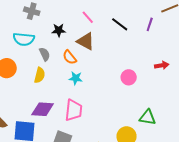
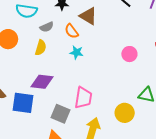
gray semicircle: (45, 54) -> (47, 27), turned 88
pink trapezoid: (74, 110) -> (83, 98), moved

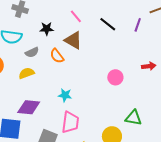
yellow semicircle: (41, 48) -> (27, 73), turned -126
cyan star: (76, 52) -> (65, 95), moved

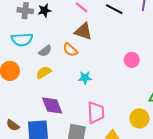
black star: (47, 29) -> (44, 10), moved
cyan star: (65, 95) -> (85, 78), moved
purple diamond: (29, 107) -> (52, 105), turned 75

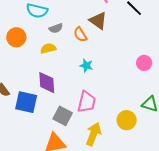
pink circle: (132, 60) -> (144, 63), moved

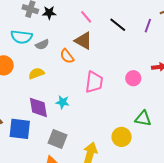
gray semicircle: (56, 28) -> (42, 45), moved
cyan star: (86, 66) -> (63, 102), moved
pink trapezoid: (87, 102) -> (94, 82), moved

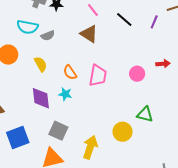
orange semicircle: (67, 56) -> (70, 72), moved
yellow semicircle: (36, 73) -> (41, 64), turned 77
blue square: (20, 129) -> (18, 138), moved, turned -30

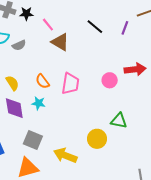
pink line: (93, 10) -> (48, 25), moved
yellow semicircle: (41, 64) -> (12, 83), moved
red arrow: (163, 64) -> (135, 69), size x1.5
yellow arrow: (90, 147) -> (65, 155), turned -85

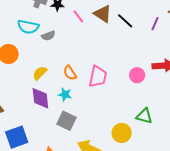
brown triangle: (60, 42) -> (103, 14), moved
yellow semicircle: (12, 83) -> (40, 73), turned -105
gray square: (33, 140) -> (66, 121), moved

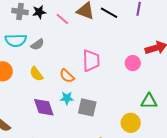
yellow semicircle: (40, 73) -> (36, 74), moved, turned -70
pink trapezoid: (98, 76) -> (91, 61), moved
gray square: (66, 121) -> (87, 107), moved

